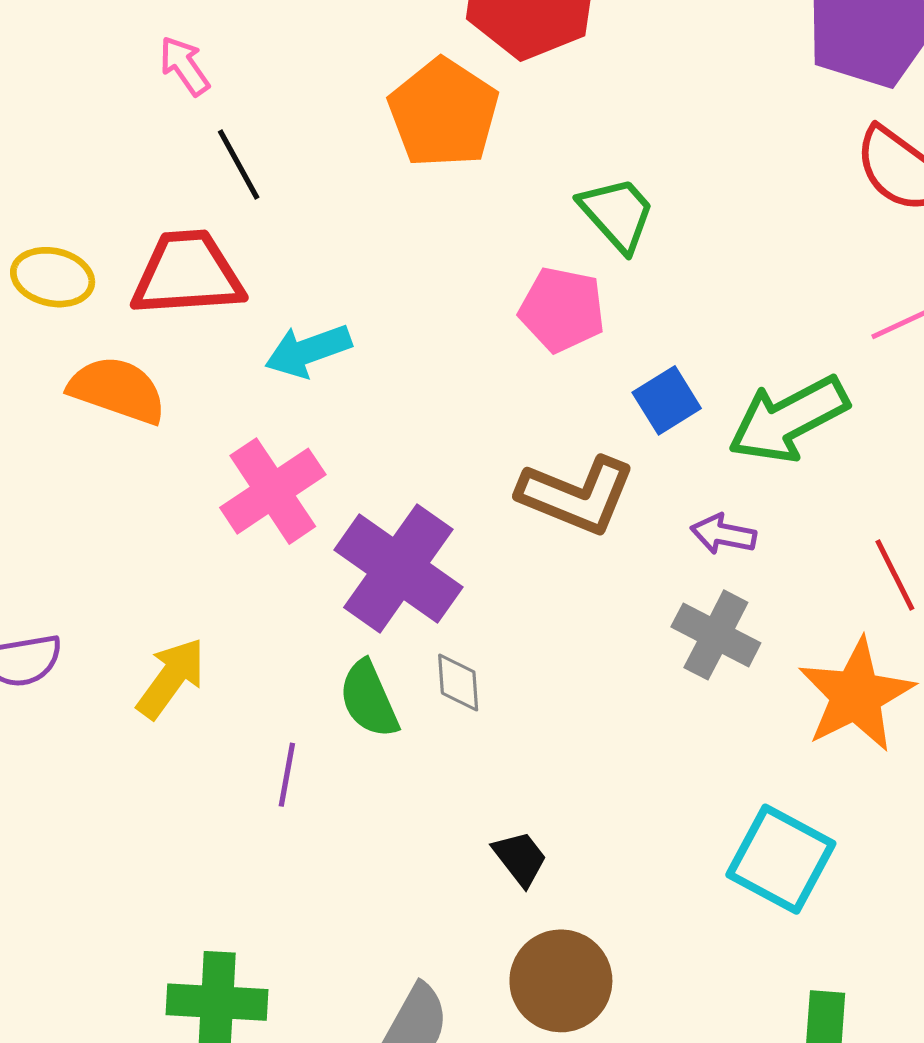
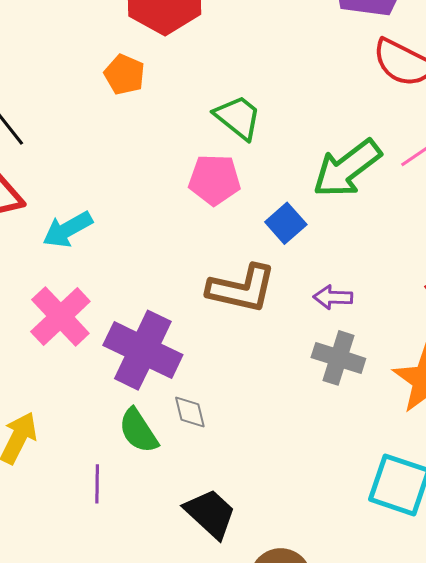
orange pentagon: (443, 113) -> (124, 75), size x0.6
green arrow: (788, 419) -> (347, 168), moved
black trapezoid: (520, 858) -> (210, 513), moved, size x1.5

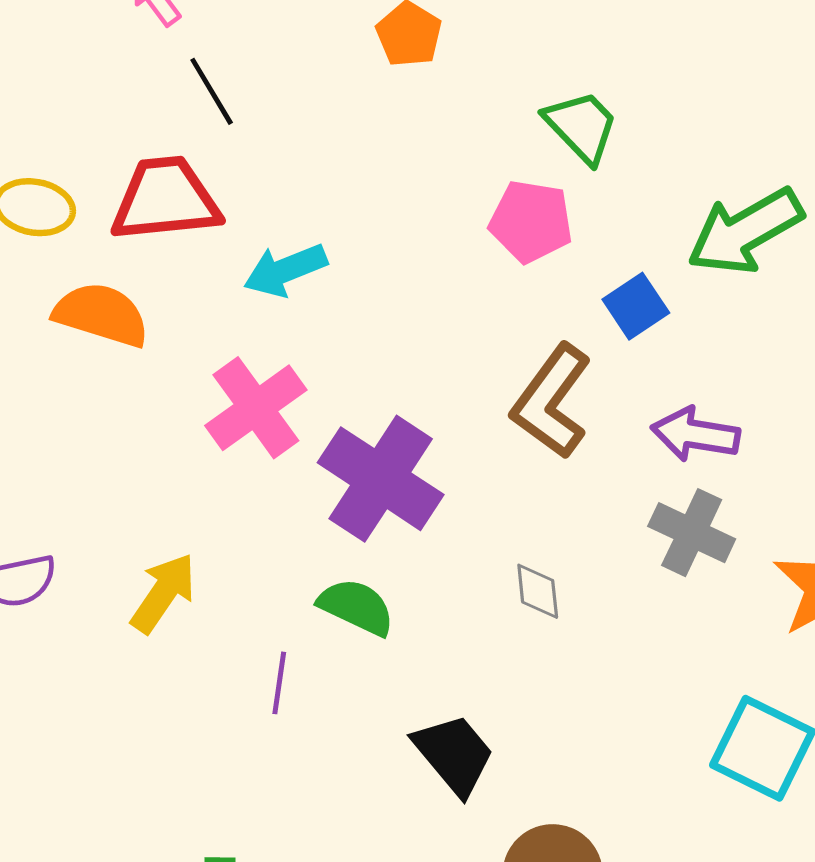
brown L-shape: (242, 289) -> (551, 401), turned 106
purple arrow: (333, 297) -> (695, 434), size x1.4
gray diamond: (190, 412) -> (538, 591), moved
green semicircle: (138, 431) -> (356, 607), turned 141

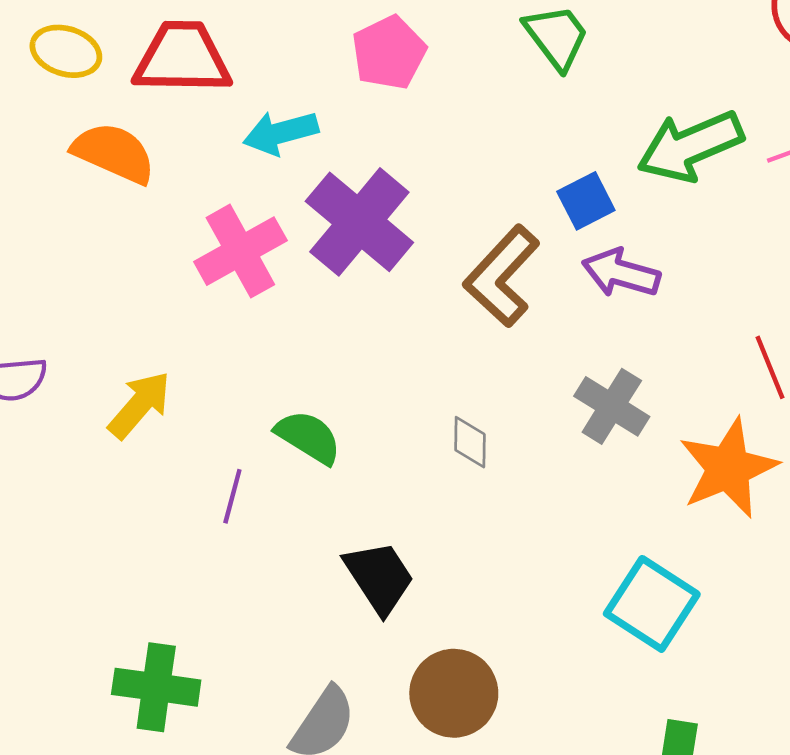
pink pentagon: (531, 221) -> (389, 53), moved, turned 30
purple arrow: (695, 434) -> (621, 273), moved
purple cross: (381, 479) -> (359, 222), moved

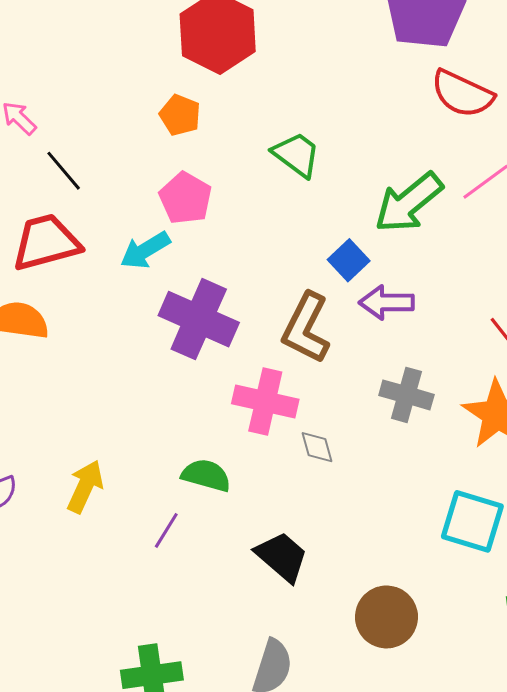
cyan arrow: (281, 133) -> (145, 250), moved
pink cross: (240, 251) -> (265, 401), moved, turned -32
purple line: (232, 496) -> (166, 530), turned 33
brown circle: (454, 693) -> (386, 617), moved

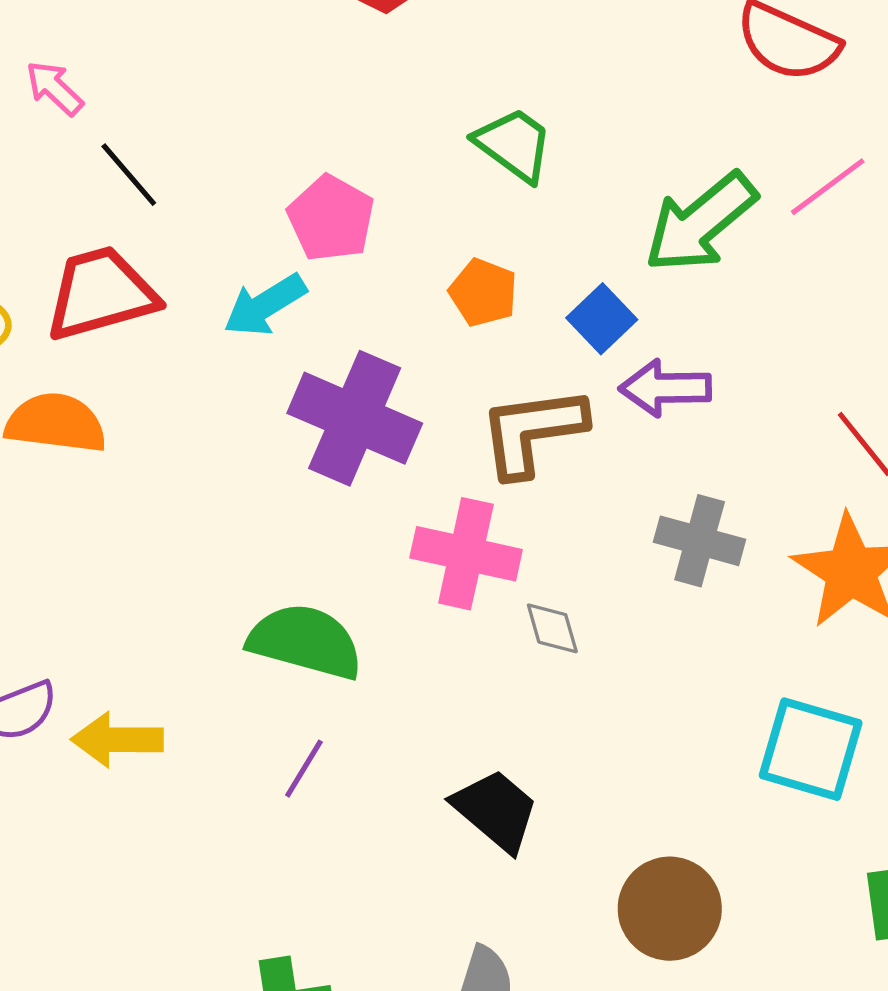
orange pentagon: (180, 115) -> (483, 292), moved
brown L-shape: (306, 328) -> (532, 431), turned 56
green semicircle: (206, 475) -> (305, 641), moved, size x1.4
yellow arrow: (85, 487) -> (117, 740), moved, turned -114

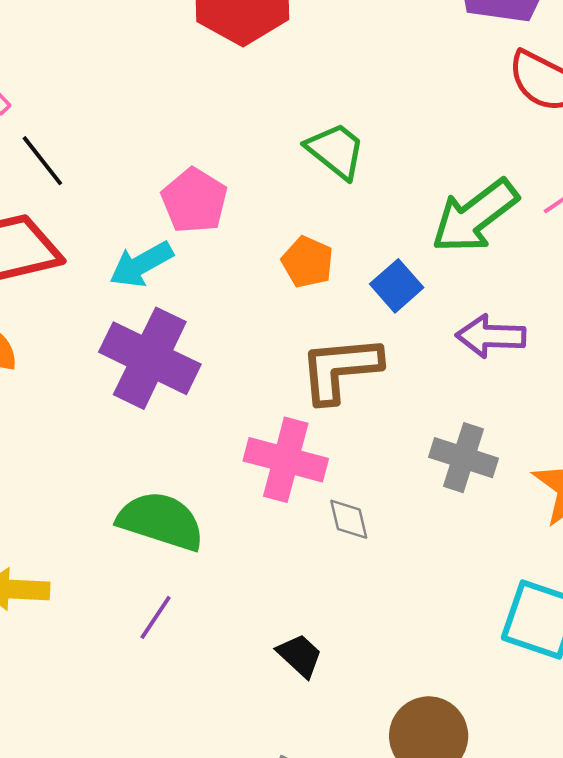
purple arrow: (665, 388) -> (491, 336), moved
purple cross: (355, 418) -> (150, 358), moved
black trapezoid: (496, 810) -> (300, 656), size x0.7

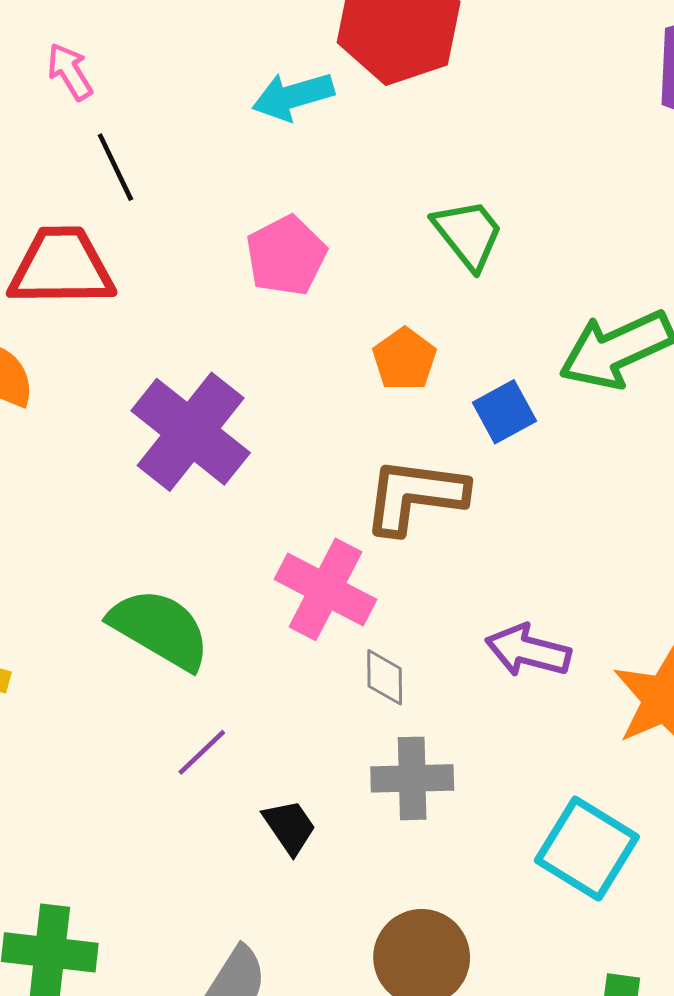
cyan arrow: (141, 264) -> (293, 96), moved
purple arrow: (491, 336) -> (528, 651), moved
gray cross: (463, 458) -> (412, 778), moved, turned -32
purple line: (156, 617) -> (202, 752), moved

